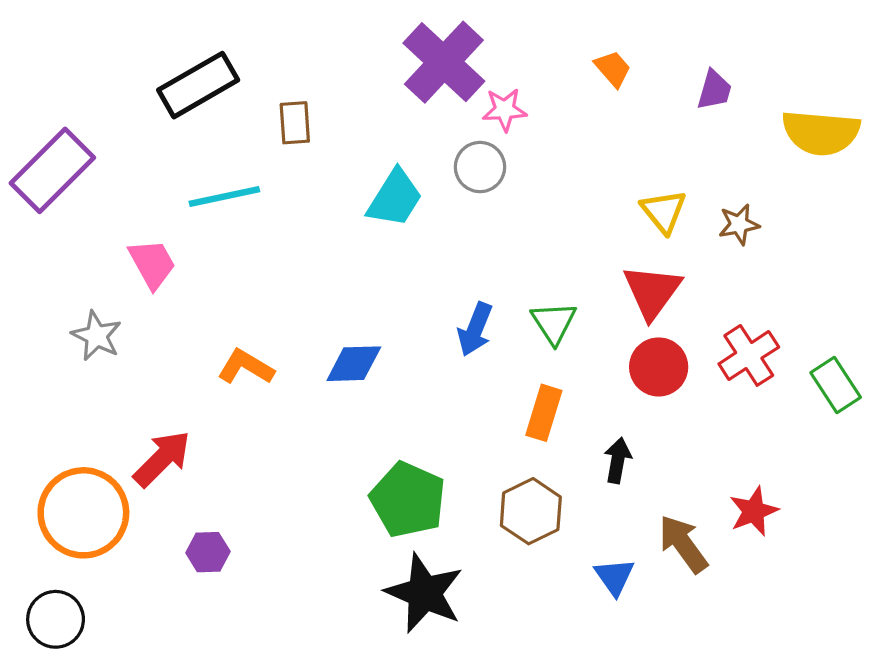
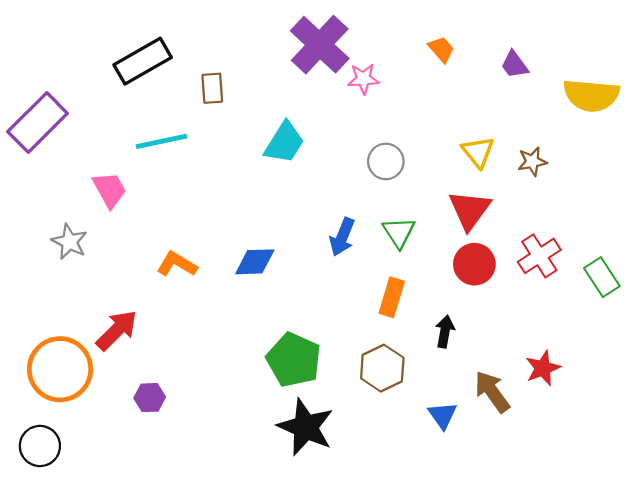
purple trapezoid: (714, 90) -> (515, 65), turned 128
gray circle: (480, 167) -> (386, 161), moved

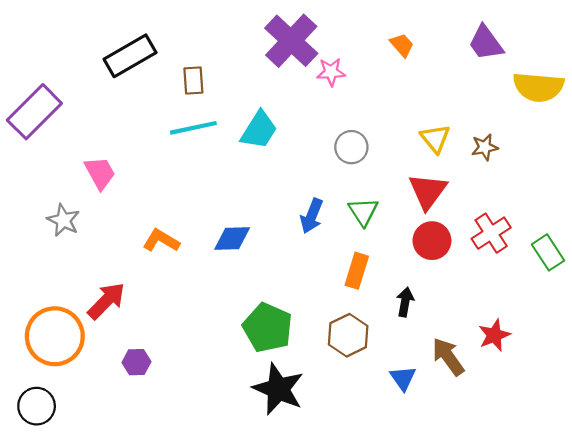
purple trapezoid: (515, 65) -> (486, 43), moved, size x1.4
cyan line: (162, 141) -> (193, 128), moved

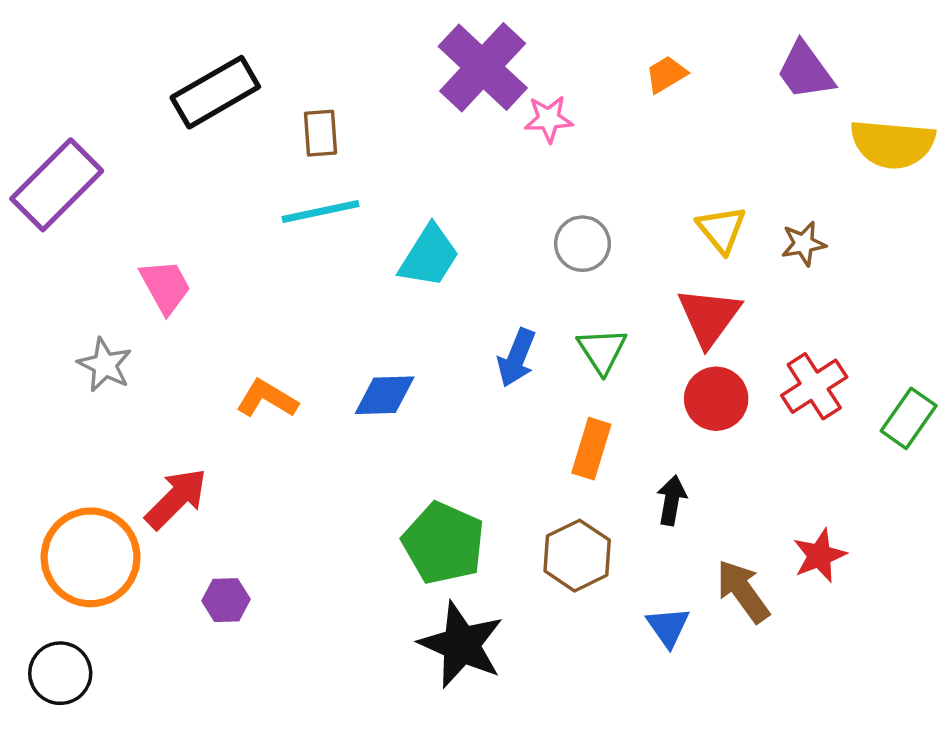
orange trapezoid: (402, 45) -> (666, 74), turned -80
cyan trapezoid: (259, 130) -> (429, 256), moved
green rectangle: (548, 252) -> (909, 418), turned 68

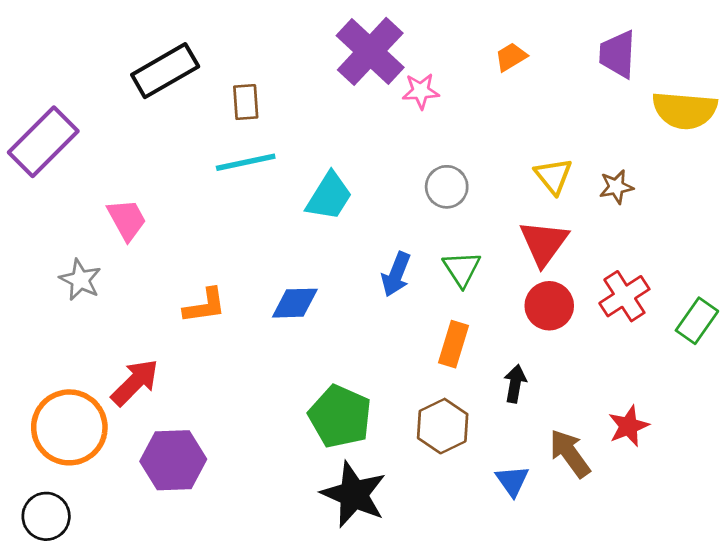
purple trapezoid: (805, 71) -> (618, 54), turned 39
orange L-shape: (267, 399) -> (205, 306), turned 141
purple hexagon: (226, 600) -> (173, 460), size x1.8

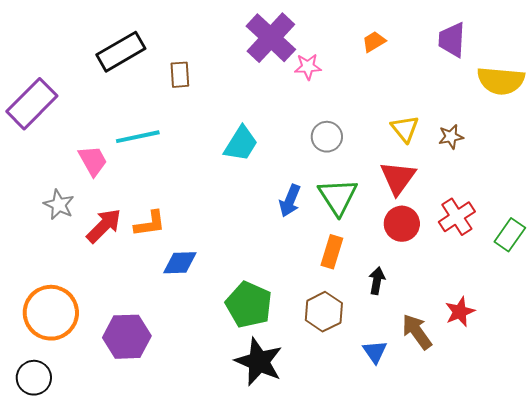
cyan line: (246, 162) -> (138, 137), moved
green triangle: (462, 269) -> (338, 197), size x1.4
blue diamond: (295, 303) -> (180, 263), moved
red arrow: (135, 382) -> (104, 226), moved

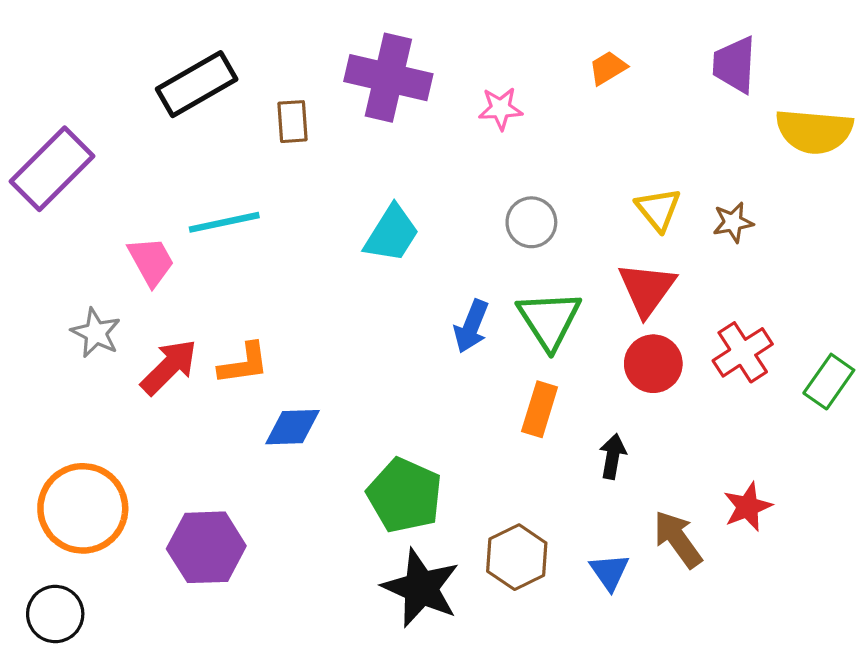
purple cross: (271, 38) -> (388, 78), moved, turned -30
brown hexagon: (324, 312) -> (517, 557), moved

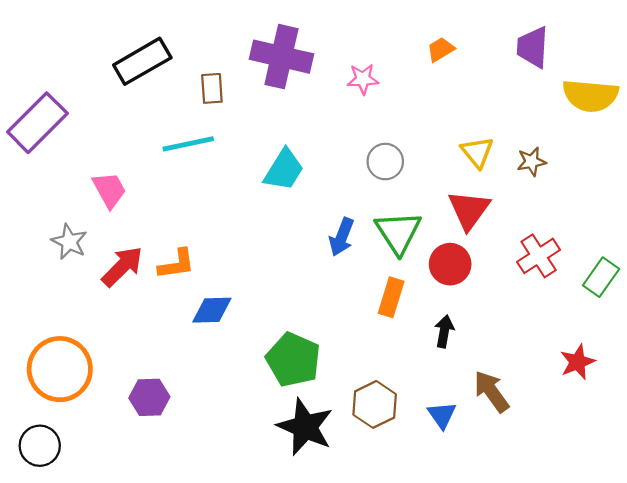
cyan line: (224, 222) -> (188, 144), moved
red circle: (653, 364) -> (450, 264), moved
red star: (748, 507) -> (577, 362), moved
purple hexagon: (206, 547) -> (149, 397), size x0.7

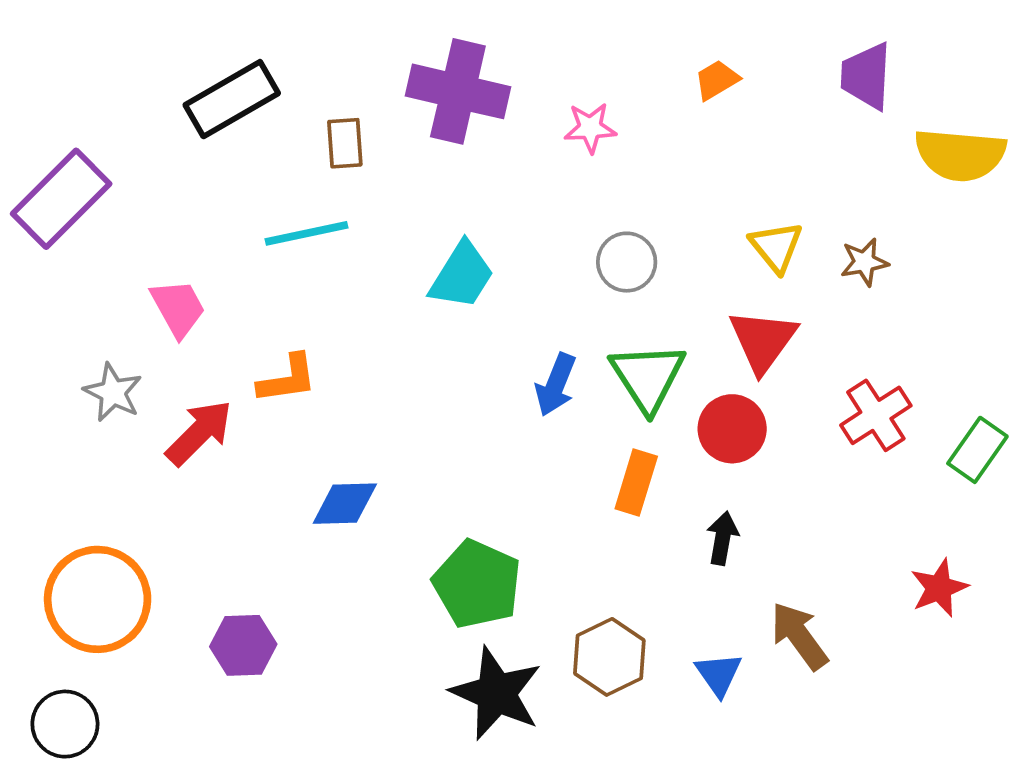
orange L-shape: (177, 264) -> (287, 379), moved

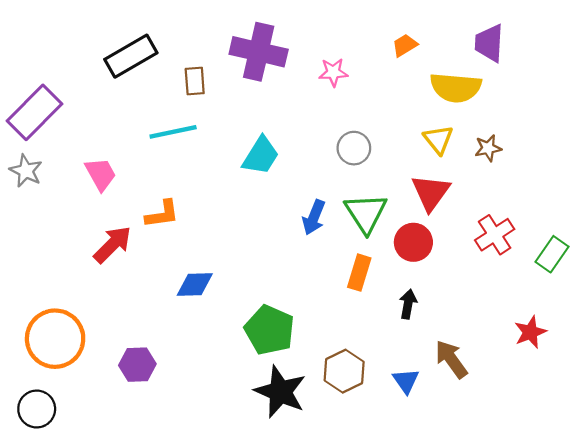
yellow semicircle: (960, 155) -> (456, 87), moved
gray star: (113, 392) -> (26, 171), moved

